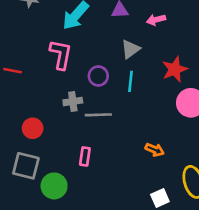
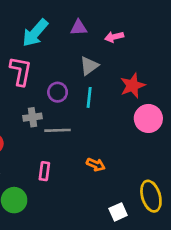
orange arrow: (155, 150) -> (96, 165), moved

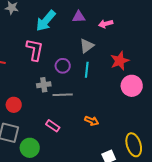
pink rectangle: (44, 171) -> (53, 126), turned -64

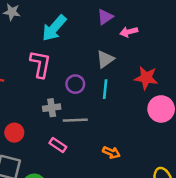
purple triangle: (79, 17) -> (105, 17), moved, turned -32
red star: (120, 61) -> (146, 78), turned 30
pink rectangle: (53, 126) -> (58, 145), moved

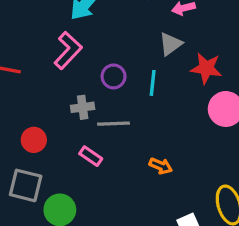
gray triangle: (105, 59) -> (170, 44), moved
pink L-shape: (40, 64) -> (68, 50), turned 32

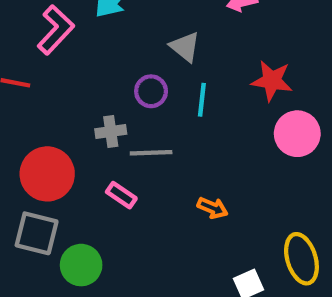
gray triangle: (170, 44) -> (185, 47), moved, turned -45
pink L-shape: (68, 50) -> (56, 30), moved
red circle: (34, 140) -> (47, 174), size x1.6

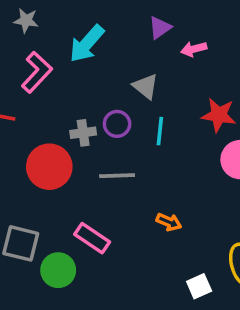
gray cross: (111, 132) -> (83, 133), moved
red circle: (47, 174) -> (49, 167), moved
pink rectangle: (121, 195) -> (92, 238), moved, size x1.4

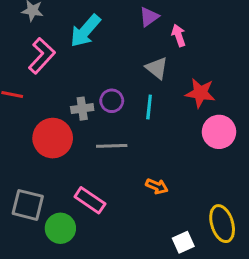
pink arrow: (194, 49) -> (179, 35), turned 85
gray triangle: (146, 86) -> (157, 68), moved

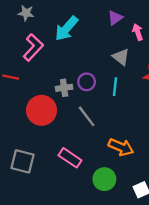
gray line: (112, 146) -> (87, 116), turned 55
orange arrow: (157, 186) -> (121, 147), size x1.5
green circle: (60, 228) -> (104, 179), moved

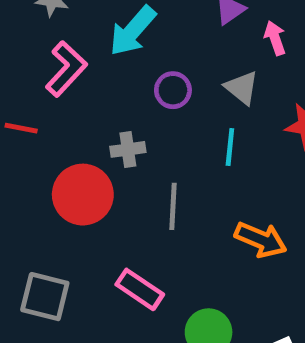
purple circle: (87, 82) -> (173, 90), moved
gray line: (87, 116) -> (173, 206), turned 40
orange arrow: (121, 147) -> (261, 240), moved

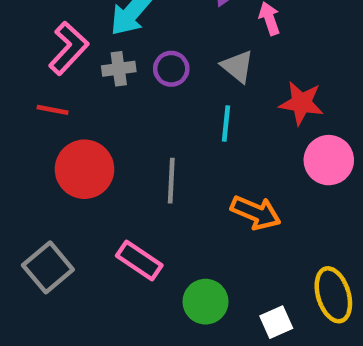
red line: (21, 128) -> (53, 110), moved
gray cross: (128, 149) -> (119, 69), moved
gray square: (45, 297) -> (48, 267), turned 36

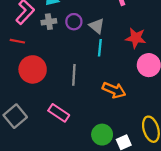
gray triangle: (237, 66) -> (97, 26), moved
green circle: (205, 302) -> (102, 135), moved

